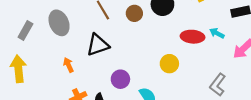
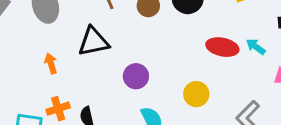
yellow circle: (169, 64) -> (196, 94), moved
purple circle: (120, 79) -> (136, 76), moved

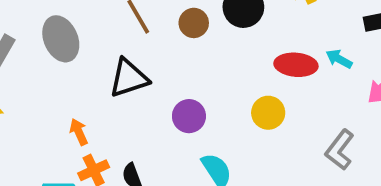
orange arrow: (51, 63) -> (79, 132), moved
yellow circle: (196, 94) -> (268, 113), moved

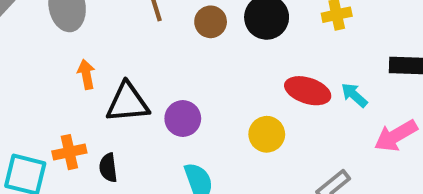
black triangle: (129, 78) -> (128, 103), moved
orange arrow: (79, 132) -> (86, 74), moved

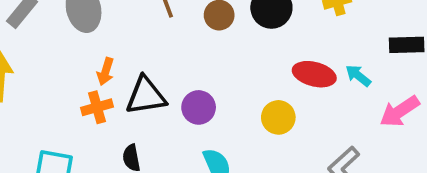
orange arrow: (86, 74) -> (106, 72), turned -148
orange cross: (69, 152) -> (97, 107), moved

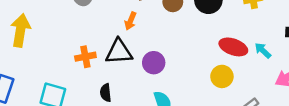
orange arrow: (106, 72) -> (130, 21), moved
yellow circle: (278, 117) -> (222, 76), moved

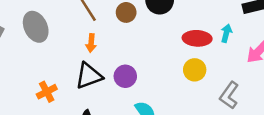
cyan arrow: (263, 50) -> (226, 33), turned 78
orange cross: (85, 57) -> (47, 92), moved

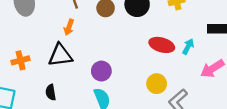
yellow circle: (195, 70) -> (157, 84), moved
purple circle: (125, 76) -> (101, 71), moved

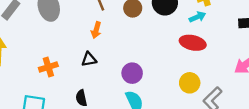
cyan arrow: (188, 47) -> (197, 17), moved, turned 42
black triangle: (60, 55) -> (89, 59), size x0.6

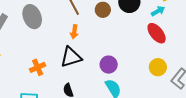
red ellipse: (193, 43) -> (157, 33), turned 45
black triangle: (89, 59) -> (71, 57), size x1.6

